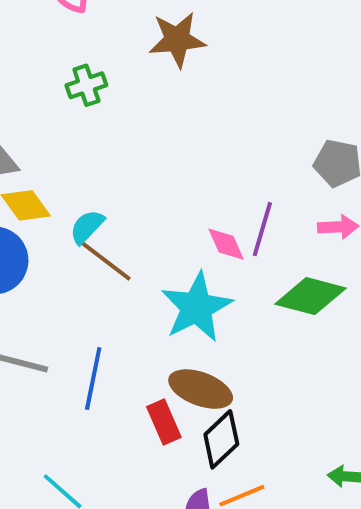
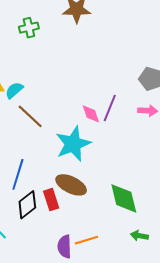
cyan semicircle: (87, 227) -> (14, 90), moved
green diamond: (310, 296) -> (124, 198), moved, turned 56
black diamond: (221, 439) -> (27, 205), moved

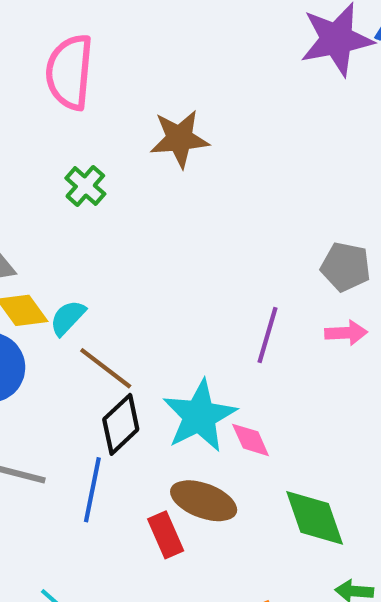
green cross: (29, 28) -> (85, 186), turned -30
pink diamond: (91, 114) -> (251, 440), moved
black diamond: (27, 205) -> (121, 424), moved

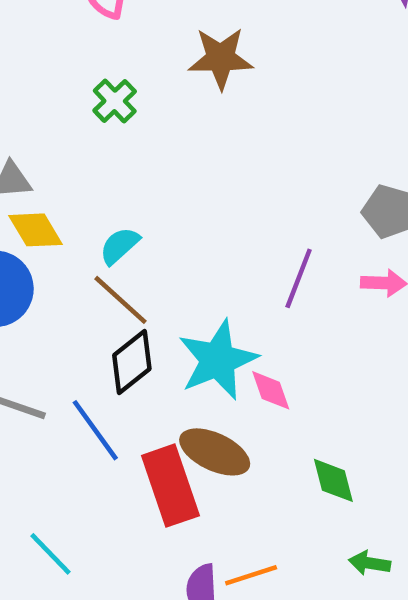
cyan semicircle: (68, 318) -> (119, 246), moved
blue line: (92, 490) -> (95, 430), turned -52
green diamond: (315, 518) -> (333, 480), size x0.7
red rectangle: (166, 535) -> (170, 486), size x1.6

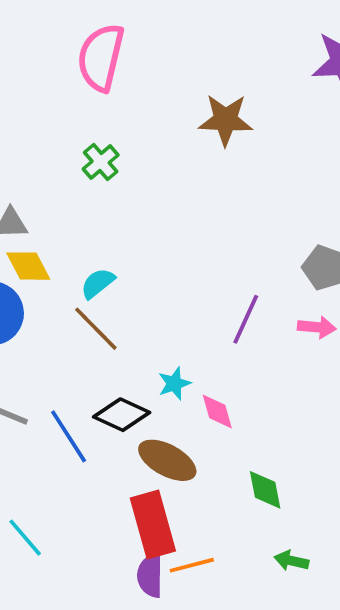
brown star: (221, 58) -> (226, 120), moved
cyan star: (218, 360) -> (174, 383), size x0.5
black diamond: (132, 362) -> (122, 415), moved, turned 60
red rectangle: (170, 486) -> (153, 525), moved

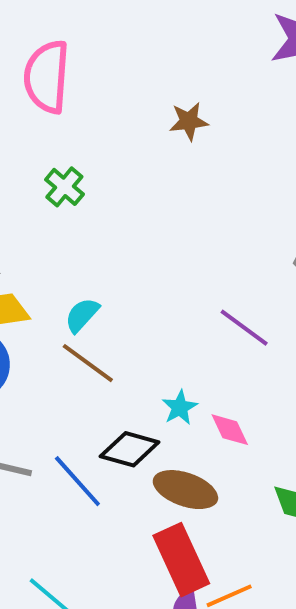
brown star: (226, 120) -> (189, 121), size x0.7
purple line: (246, 319) -> (244, 328), turned -69

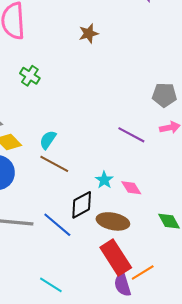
black diamond: (130, 449) -> (82, 205), turned -36

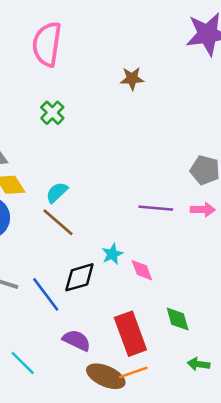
purple line: (131, 135) -> (156, 208), turned -36
brown ellipse: (113, 221) -> (106, 376), moved
red rectangle: (116, 257) -> (130, 334), moved
purple semicircle: (123, 285) -> (77, 340), moved, turned 120

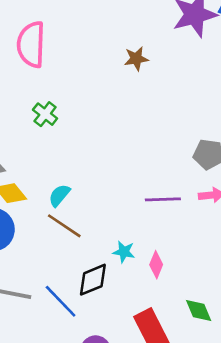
brown star: (132, 79) -> (136, 59), moved
cyan star: (112, 254) -> (124, 252), turned -30
pink diamond: (142, 270) -> (156, 265), turned 50

